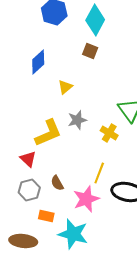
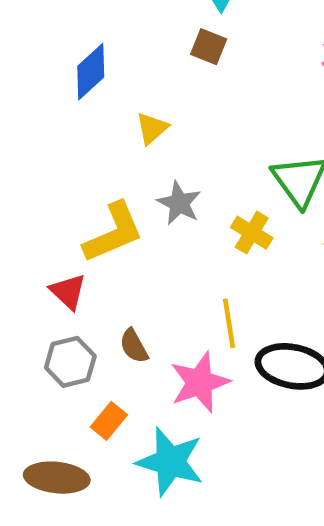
gray star: (77, 120) -> (179, 203), turned -30
yellow line: (99, 173) -> (229, 323), turned -30
orange rectangle: (46, 216) -> (109, 421), turned -63

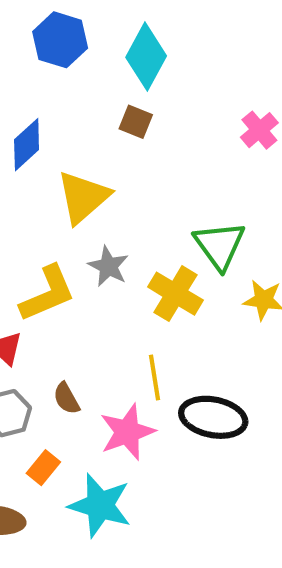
yellow triangle: (152, 128) -> (83, 197), size x1.8
yellow cross: (252, 233) -> (175, 294), size x1.4

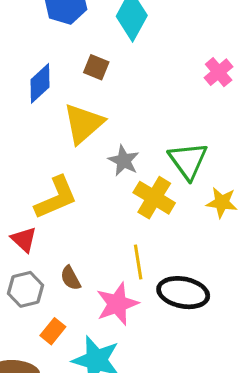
brown square: (136, 122) -> (96, 67), moved
gray star: (108, 266) -> (124, 161), moved

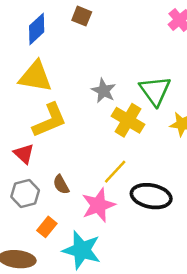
yellow triangle: (83, 124) -> (35, 77), moved, turned 51
yellow line: (138, 262) -> (115, 172), turned 52

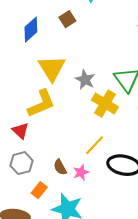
brown square: (82, 16) -> (67, 19), turned 35
yellow triangle: (35, 77) -> (52, 68), moved, turned 48
brown semicircle: (61, 185) -> (60, 167), moved
pink star: (98, 205) -> (81, 172), size x0.6

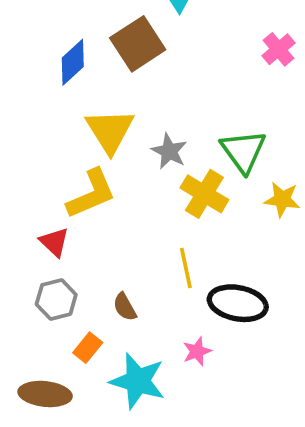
brown square: (67, 19) -> (138, 44), size x1.8
yellow line: (95, 145) -> (186, 268), turned -55
pink star: (81, 172) -> (197, 351), moved

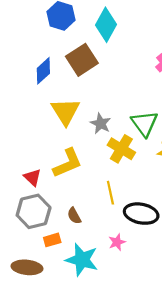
yellow L-shape: (91, 194) -> (68, 163), moved
gray hexagon: (56, 299) -> (34, 211), size x1.4
orange rectangle: (88, 348) -> (52, 240), turned 35

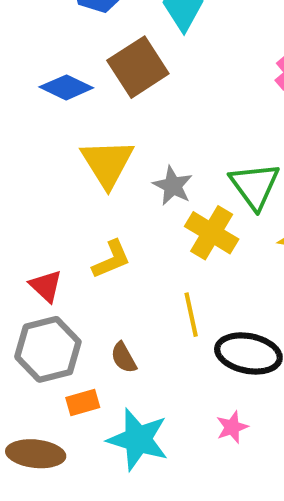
blue diamond: (43, 71) -> (66, 87), turned 68
yellow L-shape: (68, 163) -> (111, 259), size x0.7
pink star: (117, 242) -> (232, 427), moved

